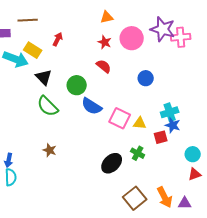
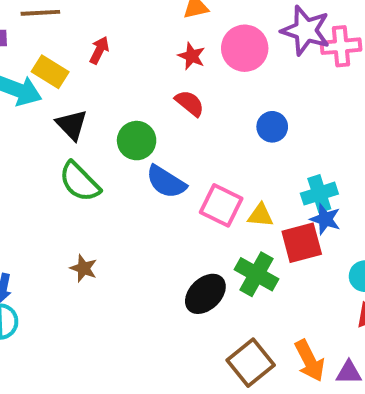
red square: (161, 137) -> (302, 243), size x1.5
green cross: (138, 153) -> (256, 274), size x1.5

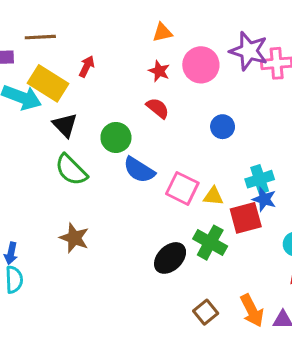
yellow rectangle: (50, 72) -> (48, 83), size x1.4
brown star: (84, 268) -> (74, 238), size x1.4
brown square: (251, 363) -> (206, 312), size x0.7

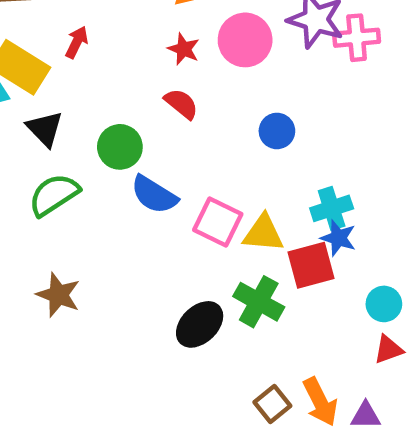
green semicircle: (71, 170) -> (54, 195), turned 102
yellow triangle: (213, 196) -> (263, 233), size x1.4
brown square: (206, 312) -> (272, 404), moved

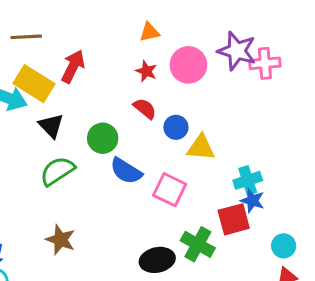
red arrow: (77, 42) -> (73, 66), size x1.5
blue circle: (277, 131) -> (176, 127), moved
yellow triangle: (263, 233) -> (201, 148), moved
black ellipse: (200, 324) -> (157, 260), turned 32

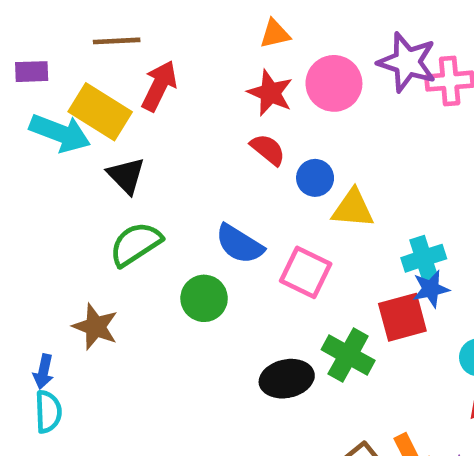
brown line: (26, 37) -> (117, 41), moved
red star: (146, 71) -> (270, 93), size x1.4
green circle: (103, 138) -> (204, 298), moved
blue star: (252, 201) -> (431, 289), turned -30
brown star: (61, 240) -> (95, 327), moved

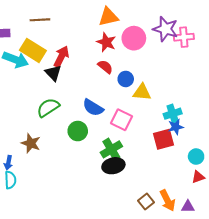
orange triangle: (275, 34) -> (108, 17), size x1.5
red arrow: (159, 86) -> (61, 57), moved
black triangle: (126, 176) -> (53, 73), moved
green cross: (348, 355) -> (111, 149), moved, turned 30

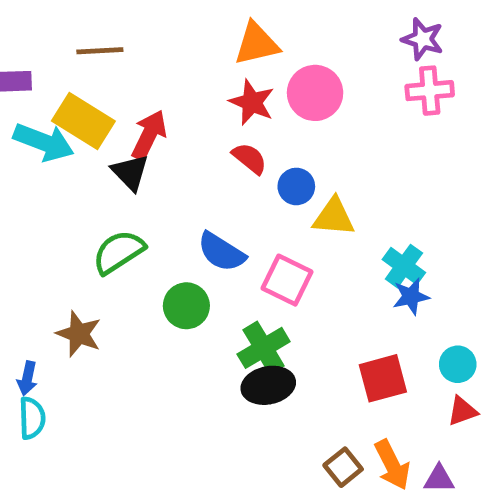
purple star: (165, 29) -> (423, 39), moved, size x0.7
cyan cross: (173, 114) -> (404, 266), turned -36
red square: (163, 139) -> (383, 378), moved

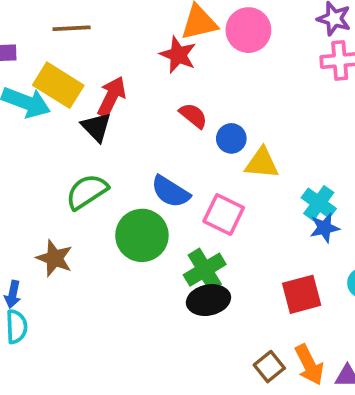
pink circle: (315, 93) -> (248, 30), moved
red star: (252, 102) -> (178, 55), moved
green circle: (186, 306) -> (142, 235), size x1.4

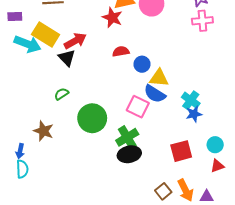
red arrow: (112, 97) -> (75, 41), turned 35
red semicircle: (193, 116) -> (121, 51), turned -49
green semicircle: (87, 192) -> (61, 94), size x0.6
blue semicircle: (170, 192) -> (155, 94), moved

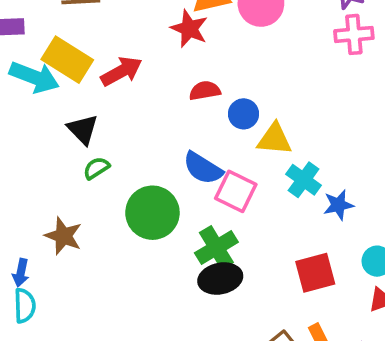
black triangle: (67, 58) -> (83, 129), moved
blue semicircle: (155, 94) -> (203, 168), moved
cyan cross: (191, 100) -> (304, 180), moved

